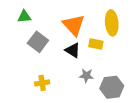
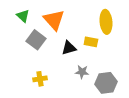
green triangle: (24, 17) -> (23, 16), turned 48
orange triangle: (74, 25) -> (54, 20), moved
black triangle: (73, 50) -> (69, 48), turned -49

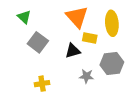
orange triangle: (54, 20) -> (77, 17), moved
yellow rectangle: (91, 42) -> (90, 38), moved
gray hexagon: (106, 83) -> (112, 63), moved

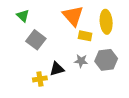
black triangle: (73, 51) -> (57, 69), moved
gray star: (86, 76) -> (81, 61), moved

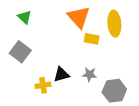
gray square: (36, 40) -> (20, 52), moved
gray hexagon: (106, 60) -> (114, 91), moved
gray star: (81, 61) -> (89, 74), moved

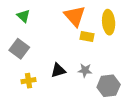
yellow cross: (43, 85) -> (29, 81), moved

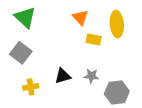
green triangle: (23, 16) -> (25, 17), size x1.5
orange triangle: (75, 16) -> (80, 17), size x0.7

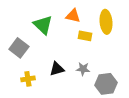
green triangle: (25, 17) -> (43, 25), moved
orange triangle: (80, 17) -> (73, 16), turned -35

